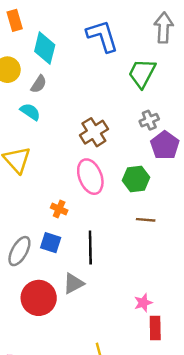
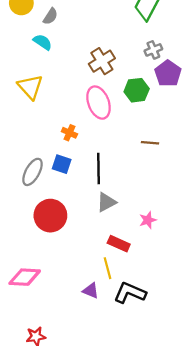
green hexagon: (136, 179) -> (137, 90), moved
gray triangle: (73, 284) -> (106, 202), moved
red rectangle: (155, 328) -> (119, 244), moved, turned -65

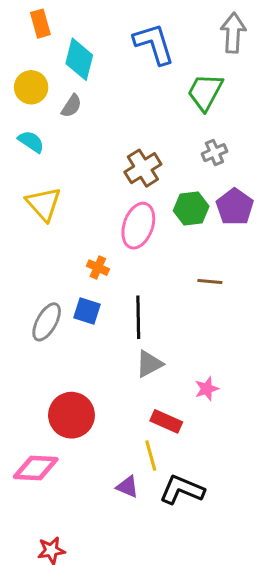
cyan semicircle: (43, 42) -> (31, 142), moved
purple pentagon: (168, 73) -> (235, 207), moved
pink ellipse: (99, 103) -> (138, 226), turned 40
red circle: (50, 216) -> (71, 415), moved

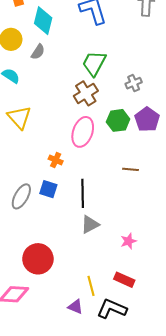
green trapezoid: (205, 92) -> (94, 63), moved
red rectangle: (166, 421) -> (124, 280), moved

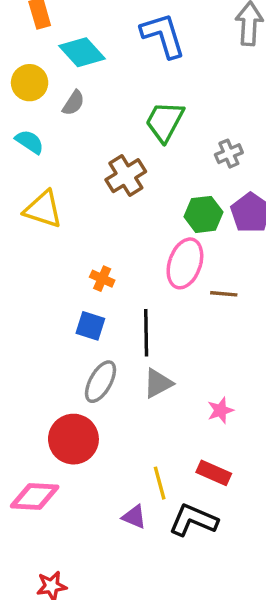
cyan diamond: (43, 21) -> (82, 52), turned -56
brown cross: (86, 93) -> (126, 176), moved
yellow triangle: (19, 117) -> (43, 209), turned -30
pink ellipse: (83, 132) -> (185, 263), moved
gray ellipse: (21, 196) -> (100, 382), moved

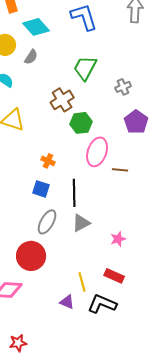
green hexagon: (204, 214) -> (81, 123), moved

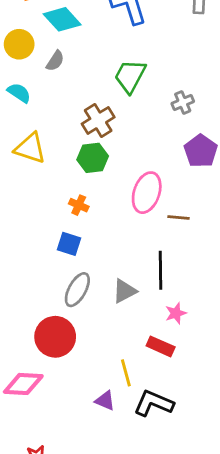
green hexagon: (81, 123) -> (93, 158), moved
black line: (74, 193) -> (161, 270), moved
red rectangle: (114, 276) -> (161, 346), moved

